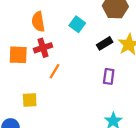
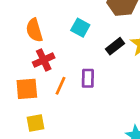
orange square: (18, 55) -> (27, 89), moved
purple rectangle: (109, 76) -> (88, 78), moved

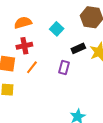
orange semicircle: (34, 30) -> (23, 23), turned 78
purple rectangle: (88, 78) -> (64, 68), moved

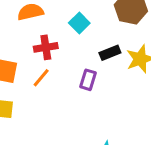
red cross: (24, 46) -> (46, 47), moved

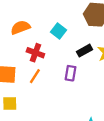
red cross: (46, 47) -> (35, 53), turned 36

